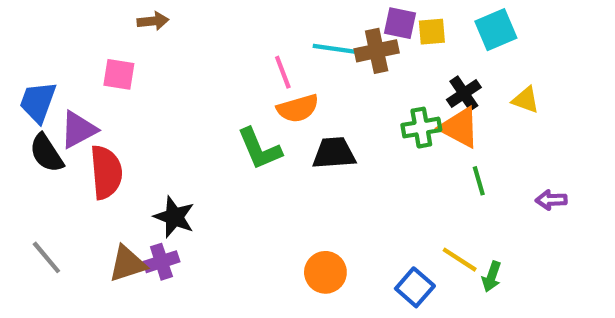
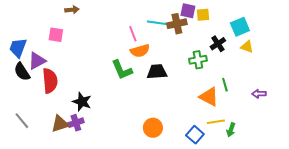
cyan square: (496, 30) -> (240, 27), moved
orange triangle: (460, 128) -> (209, 97), moved
yellow line: (460, 260) -> (216, 122), turned -42

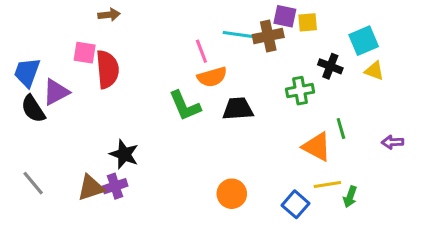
black cross: (218, 44) -> (330, 66), turned -35
red semicircle: (50, 81) -> (107, 69), moved

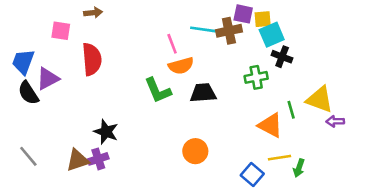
cyan square: (364, 41) -> (272, 35), moved
pink square: (85, 53) -> (61, 31), moved
yellow triangle: (374, 71) -> (320, 99), moved, size x1.6
orange circle: (232, 194) -> (195, 151), moved

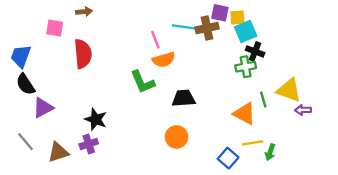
green cross: (256, 77) -> (246, 67), moved
purple triangle: (48, 79) -> (43, 108), moved
black trapezoid: (203, 93) -> (184, 98), moved
brown triangle: (78, 160) -> (58, 152), moved

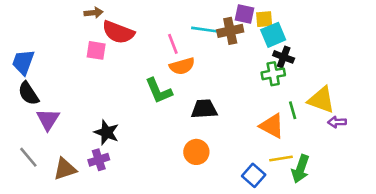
pink square: (55, 28) -> (96, 50), moved
red semicircle: (83, 54) -> (118, 32), moved, turned 116
purple triangle: (43, 108) -> (48, 119), turned -30
green arrow: (270, 152) -> (301, 169), size x1.5

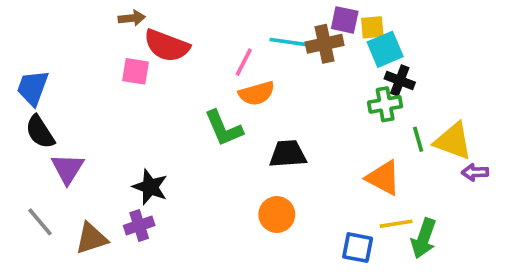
pink line: (173, 44) -> (244, 62), turned 48
green line: (293, 110) -> (418, 139), moved
blue square: (254, 175) -> (358, 248), turned -30

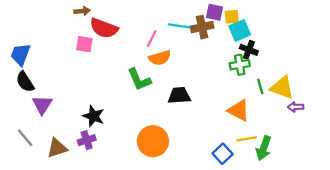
orange circle: (277, 214) -> (153, 141), moved, size x1.4
blue square: (358, 248) -> (223, 154), turned 36

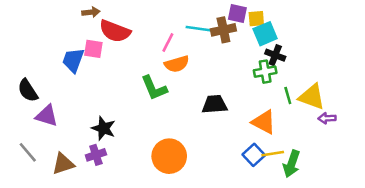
blue trapezoid: (20, 54) -> (73, 60), moved
black trapezoid: (179, 96) -> (215, 104), moved
purple triangle: (42, 105) -> (47, 116), turned -45
blue square: (223, 154) -> (254, 155), moved

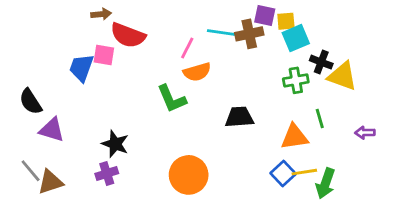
black cross: (275, 55) -> (321, 62), moved
green line: (288, 96) -> (320, 119), moved
yellow triangle: (312, 97) -> (342, 76), moved
orange triangle: (264, 122) -> (294, 137), turned -36
brown triangle: (63, 164) -> (50, 182), moved

